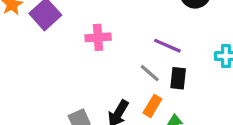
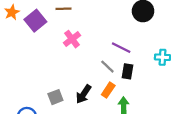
pink cross: (98, 37) -> (72, 39), turned -36

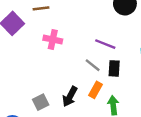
pink cross: (72, 39) -> (53, 40), turned -36

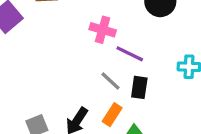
pink cross: (53, 40) -> (103, 30), moved

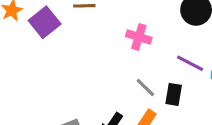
purple line: (130, 54) -> (190, 63), moved

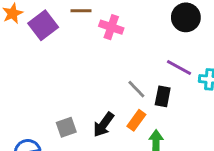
pink cross: (139, 37) -> (111, 27), moved

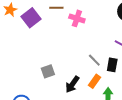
gray square: (66, 127) -> (48, 71), moved

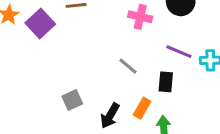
pink cross: (77, 18) -> (140, 17), moved
gray line: (94, 60) -> (128, 66), moved

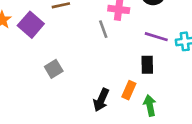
gray line: (128, 66) -> (103, 29), moved, turned 36
gray square: (72, 100) -> (54, 69), moved

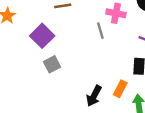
purple square: (31, 25) -> (42, 36), moved

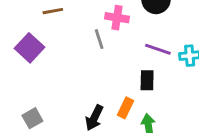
gray square: (52, 64) -> (32, 118), moved

